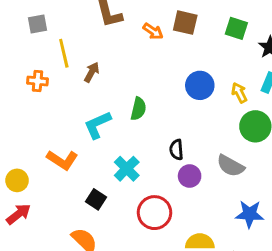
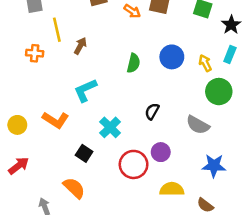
green semicircle: (138, 109) -> (134, 63), moved
black semicircle: (176, 150) -> (152, 111), turned 35
purple circle: (190, 176) -> (161, 152), moved
yellow circle: (17, 180) -> (17, 125), moved

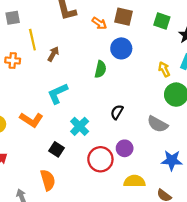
blue circle: (172, 57) -> (121, 48), moved
orange semicircle: (74, 188) -> (48, 180), turned 30

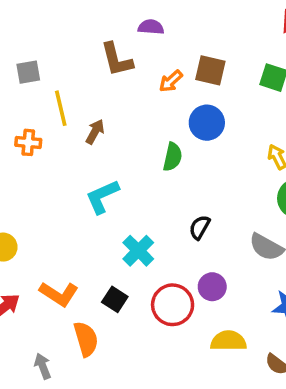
orange arrow: (99, 23) -> (171, 81), turned 104
orange L-shape: (31, 120) -> (59, 294), moved
black square: (57, 149) -> (115, 299), moved

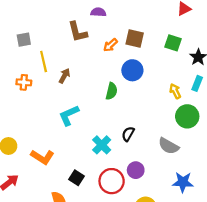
cyan cross: (138, 251) -> (102, 145), moved
orange L-shape: (59, 294) -> (42, 157), moved

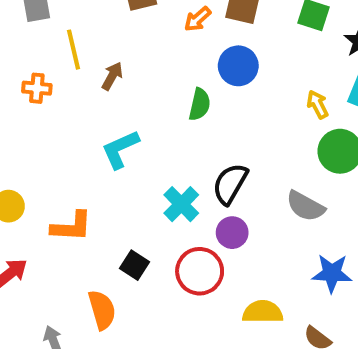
black semicircle: (128, 134) -> (230, 184), size x1.5
orange L-shape: (42, 157) -> (71, 226), turned -30
purple circle: (136, 170) -> (232, 233), moved

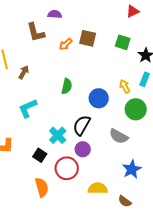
blue circle: (238, 66) -> (99, 98), moved
black square: (135, 265) -> (40, 155), moved
blue star: (332, 273) -> (132, 169), turned -30
orange semicircle: (102, 310) -> (42, 187), moved

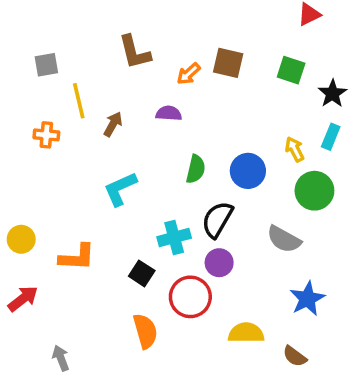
purple semicircle: (55, 14) -> (169, 113), moved
green semicircle: (67, 86) -> (196, 169), moved
cyan cross: (58, 135) -> (174, 237), turned 30

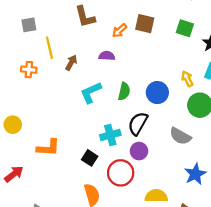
cyan L-shape: (120, 189) -> (91, 93), moved
yellow circle: (21, 239) -> (13, 125), moved

